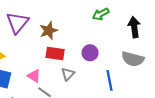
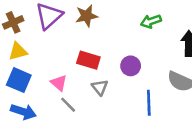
brown star: (49, 31) -> (87, 16), moved
gray triangle: (68, 74) -> (100, 87), turned -32

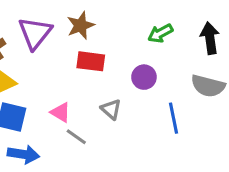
green arrow: (151, 21) -> (160, 33), moved
red rectangle: (88, 60) -> (91, 61), moved

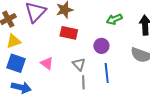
blue line: (173, 118) -> (107, 73), moved
gray line: (76, 137) -> (83, 82), moved, turned 48

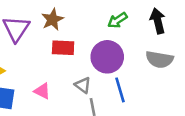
purple circle: (101, 46) -> (107, 57), size x1.6

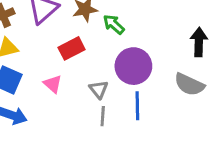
green arrow: (117, 20) -> (114, 24), moved, turned 60
red rectangle: (63, 48) -> (72, 48), moved, turned -45

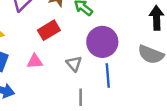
pink triangle: (53, 84) -> (35, 61), turned -42
gray line: (103, 116) -> (81, 97), moved

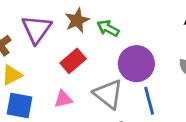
gray triangle: (74, 64) -> (108, 94), size x1.6

